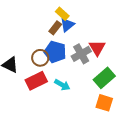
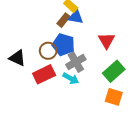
blue triangle: (67, 25) -> (76, 17), turned 49
gray cross: (81, 54) -> (76, 62), moved

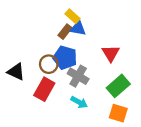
gray cross: (76, 62) -> (78, 76), turned -30
red rectangle: (44, 74) -> (44, 89), turned -35
cyan arrow: (71, 78) -> (79, 102), moved

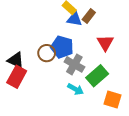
brown rectangle: (65, 32) -> (89, 16), moved
green rectangle: (118, 86) -> (97, 76), moved
red rectangle: (44, 89) -> (17, 77), moved

